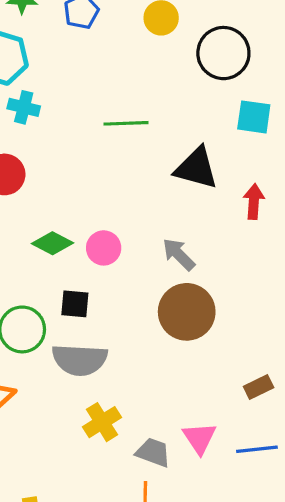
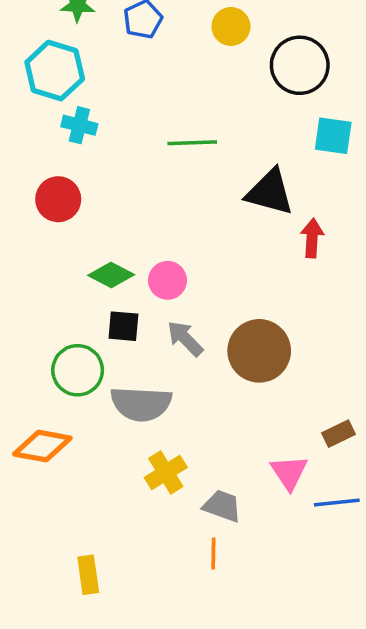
red arrow: (254, 202) -> (312, 238), moved
gray arrow: (179, 254) -> (185, 338), moved
black square: (75, 304) -> (123, 326), moved
pink triangle: (199, 438) -> (289, 472), moved

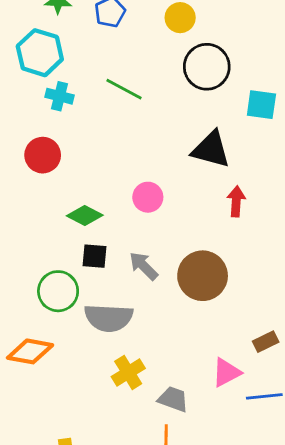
black circle: (300, 65) -> (207, 67), moved
green line: (192, 143) -> (124, 89), moved, turned 30
red arrow: (312, 238) -> (236, 201), moved
pink circle: (168, 280) -> (148, 197), moved
pink triangle: (289, 472) -> (226, 373), turned 36

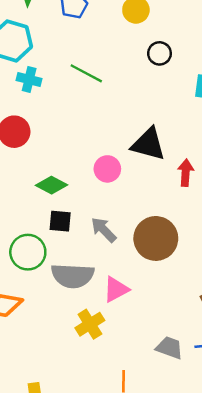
black circle: (207, 67) -> (160, 53), size x0.6
black triangle: (211, 149) -> (148, 144), moved
pink triangle: (226, 373) -> (116, 289), moved
gray trapezoid: (173, 399) -> (169, 348), moved

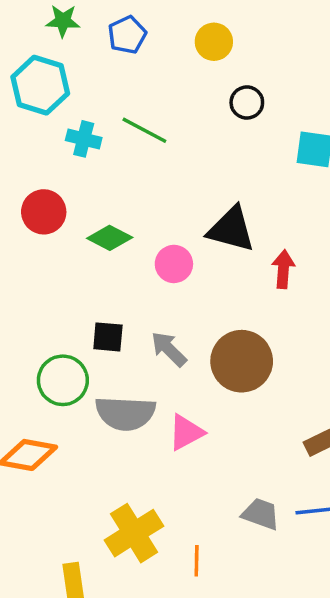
cyan cross: (29, 79) -> (84, 139), moved
green diamond: (51, 185) -> (110, 238), moved
yellow cross: (90, 324) -> (134, 533), moved, size x1.4

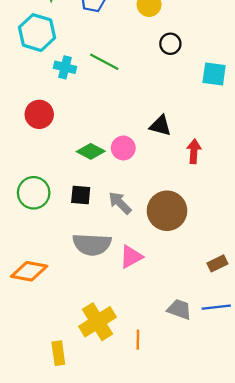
black triangle: (231, 229) -> (160, 126), size x0.7
green diamond: (110, 238) -> (91, 151), moved
green circle: (63, 380) -> (34, 193), moved

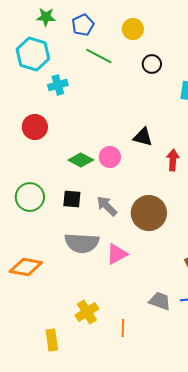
green line: (104, 62) -> (99, 56), moved
cyan cross: (65, 67) -> (58, 85), turned -30
yellow cross: (98, 322) -> (87, 312), size x0.7

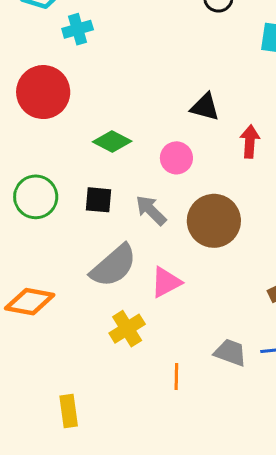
red circle: (35, 127) -> (43, 92), size x1.4
pink circle: (110, 157) -> (176, 158), moved
gray semicircle: (82, 243) -> (114, 266), turned -44
yellow cross: (87, 312) -> (127, 329), moved
orange line: (123, 328) -> (176, 377), moved

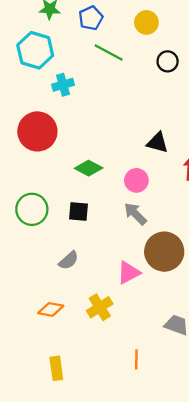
gray arrow: (151, 210) -> (135, 214), moved
brown circle: (214, 221) -> (164, 252), moved
gray semicircle: (114, 266) -> (69, 260), moved, size x0.6
orange diamond: (30, 302) -> (51, 309), moved, size x0.7
orange line: (176, 377) -> (136, 359), moved

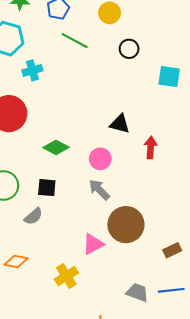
gray semicircle: (69, 260) -> (33, 216), moved
orange diamond: (51, 309) -> (16, 262), moved

